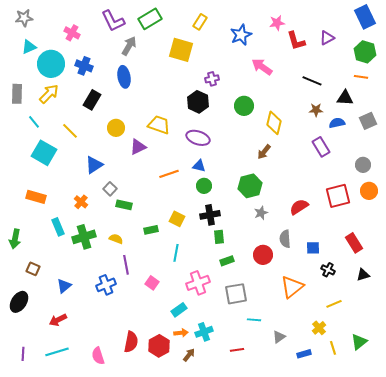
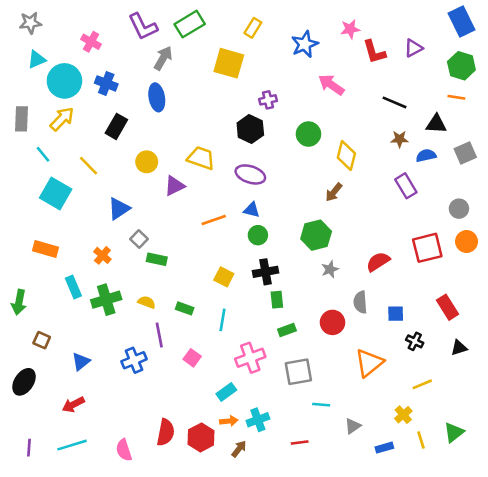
green rectangle: (151, 230) -> (185, 308), moved, turned 32

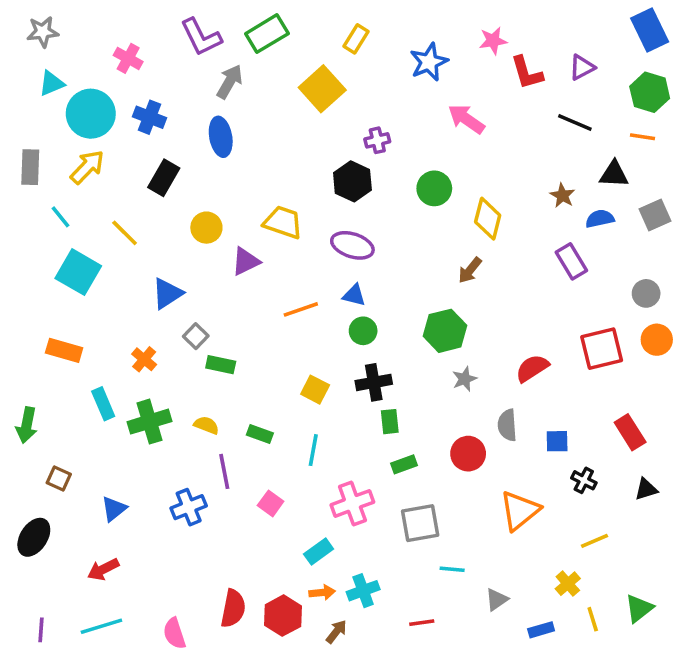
yellow square: (229, 63) -> (322, 89), turned 32
black line: (394, 102) -> (575, 123), moved
brown star: (400, 139) -> (562, 196), turned 30

